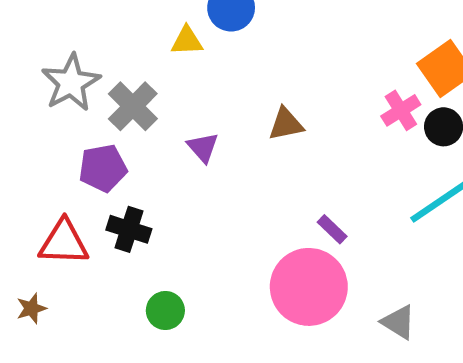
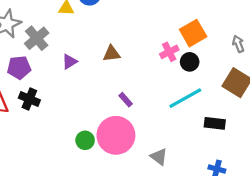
purple triangle: (203, 147) -> (70, 62), turned 35
purple rectangle: (332, 229) -> (126, 100), moved
green circle: (165, 311) -> (85, 140), moved

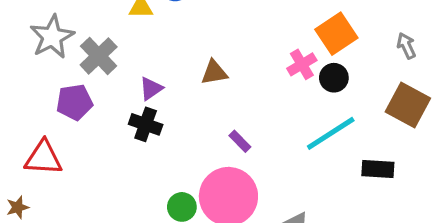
black cross: (29, 99) -> (146, 124), moved

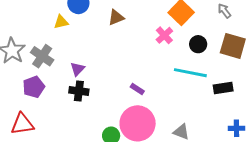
brown triangle: (214, 72) -> (116, 17), moved
black circle: (334, 78) -> (198, 44), moved
cyan line: (331, 133) -> (190, 73), turned 56

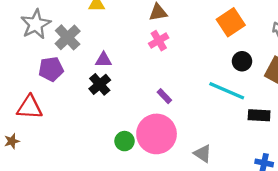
pink cross: (164, 35) -> (159, 41), moved
purple triangle: (77, 69) -> (103, 60), turned 35
black cross: (79, 91) -> (100, 84), turned 30

